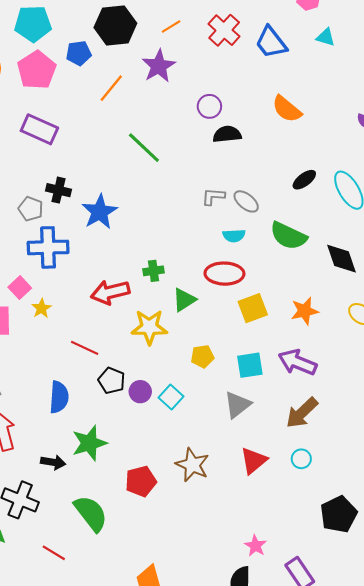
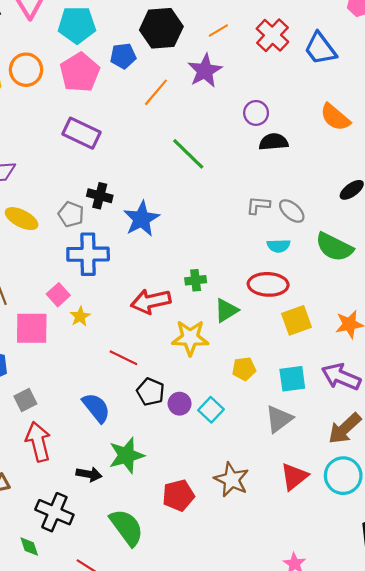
blue semicircle: (59, 397) -> (96, 408), turned -44
cyan circle: (301, 459) -> (343, 476), size x1.8

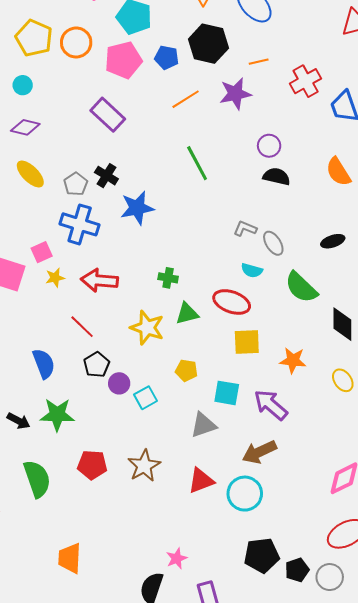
red arrow: (151, 301) -> (99, 280), moved

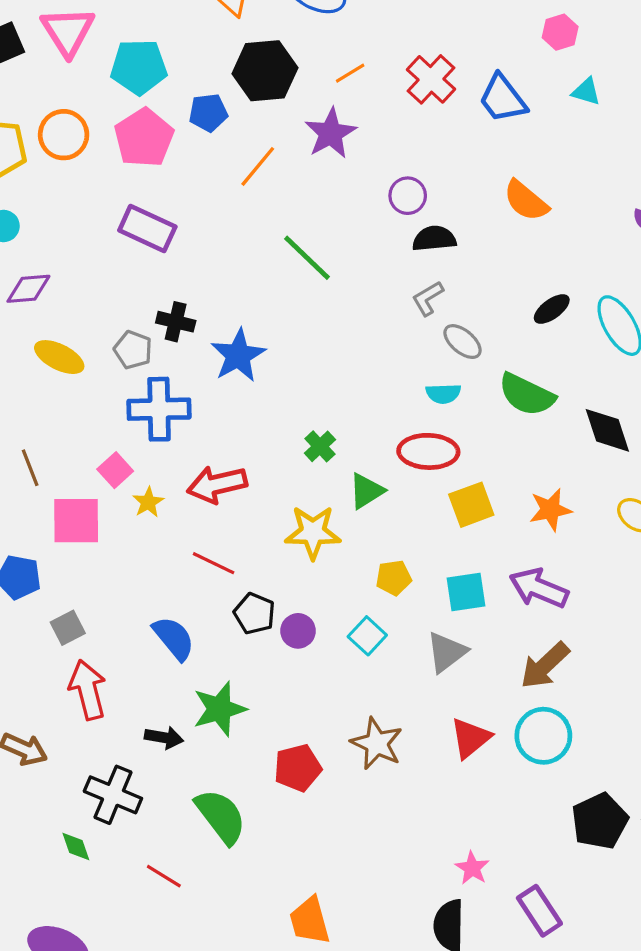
gray L-shape: (245, 229) -> (428, 298), moved, turned -35
green cross: (168, 278) -> (320, 446), turned -36
cyan square: (145, 398) -> (367, 636), moved

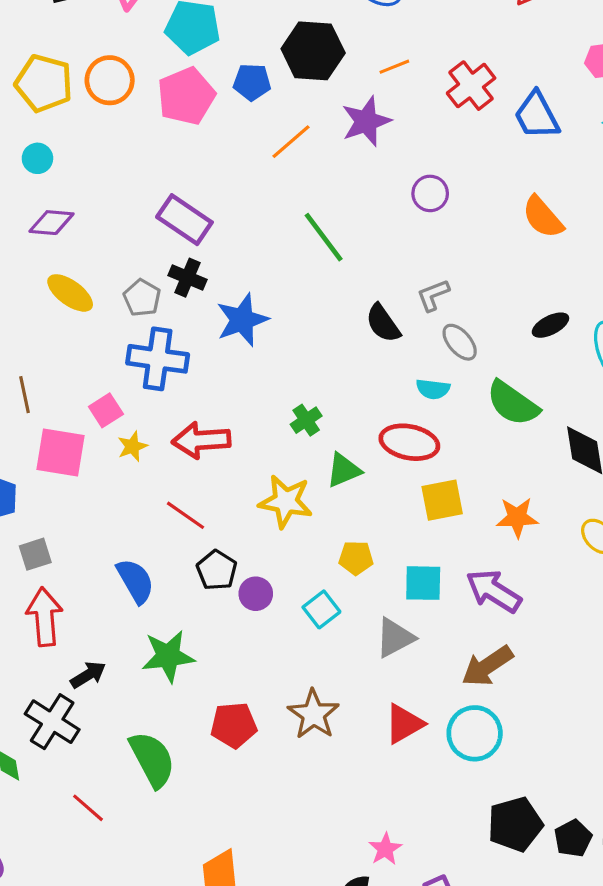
purple rectangle: (147, 229) -> (184, 220), moved
black semicircle: (434, 239) -> (383, 323), moved, turned -129
black arrow: (164, 738) -> (88, 675), moved, turned -51

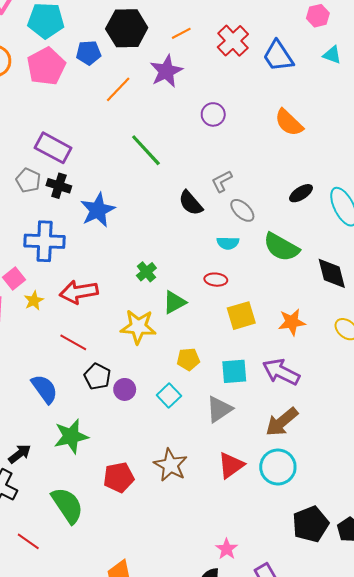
gray pentagon: (142, 298) -> (28, 180), moved
red ellipse: (409, 442) -> (216, 280), size x0.6

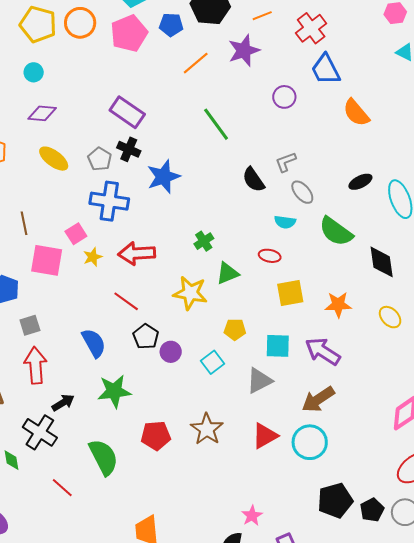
blue trapezoid: (278, 56) -> (326, 69), moved
gray pentagon: (28, 180) -> (100, 159), moved

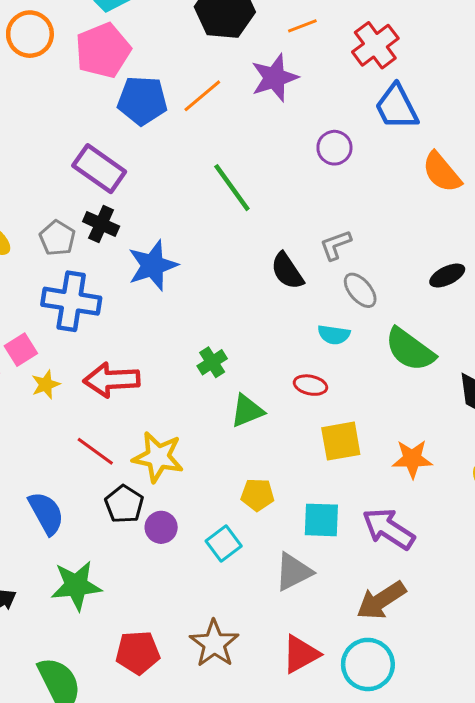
blue pentagon: (171, 25) -> (142, 101), moved, size x1.4
yellow star: (190, 293) -> (158, 457), moved

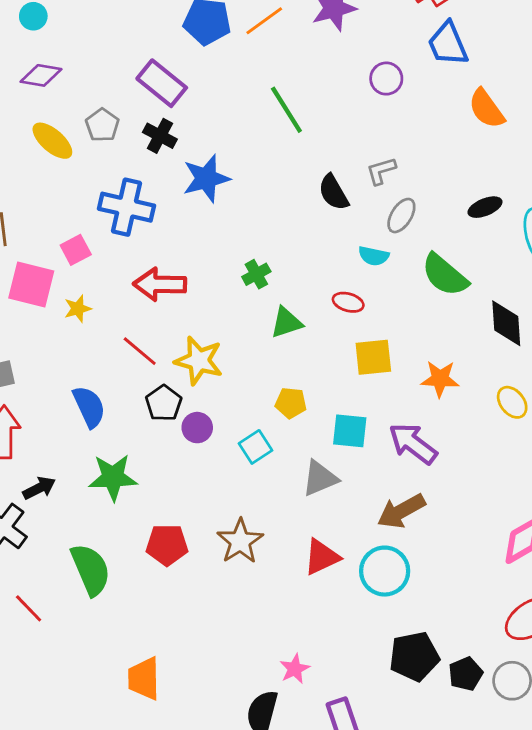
gray pentagon: (57, 238) -> (102, 125), moved
gray ellipse: (360, 290) -> (401, 216), turned 68
yellow star: (46, 384) -> (78, 309), moved

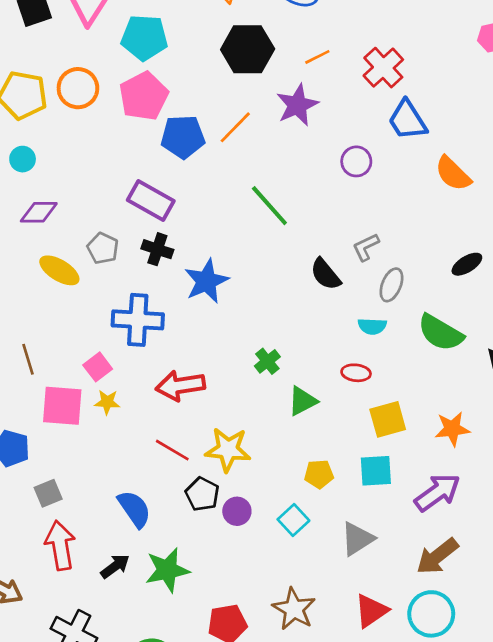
yellow star: (78, 309) -> (107, 402), moved, turned 30
cyan square: (350, 431) -> (376, 471), moved
purple arrow: (413, 444) -> (437, 492), turned 117
black arrow: (39, 488) -> (115, 566), moved

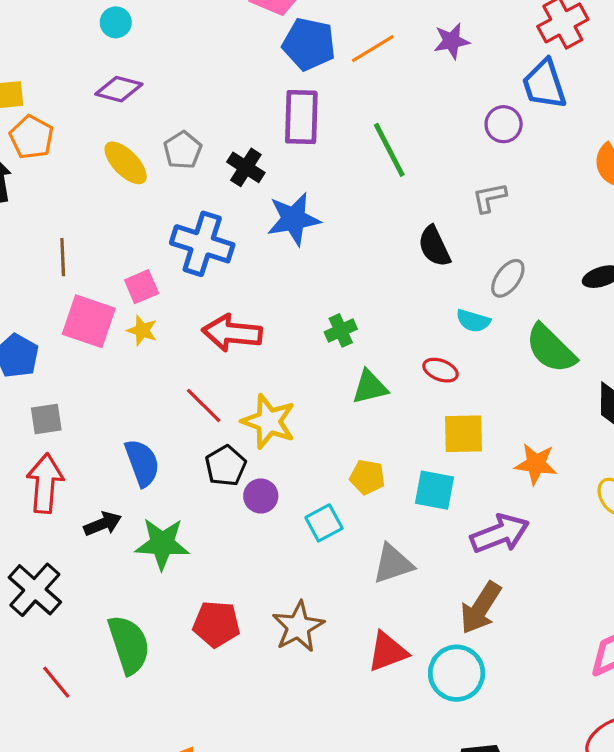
purple star: (297, 105) -> (452, 41), size x0.7
blue trapezoid: (407, 120) -> (544, 84), moved
purple rectangle: (151, 201) -> (301, 117), moved, turned 48
gray L-shape: (366, 247) -> (489, 198), moved
brown arrow: (437, 556) -> (481, 608), turned -33

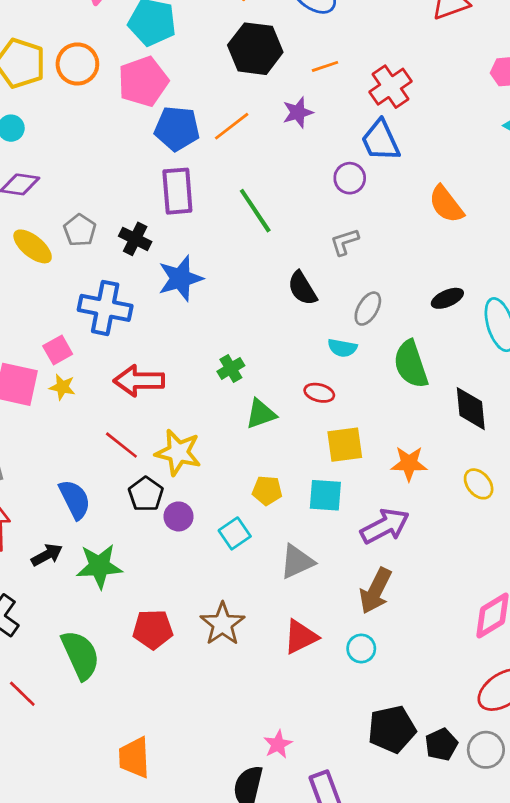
green semicircle: (551, 349) -> (411, 364), turned 33
cyan circle: (457, 673) -> (361, 648), size x0.6

